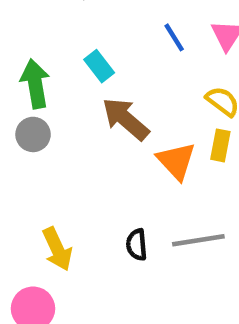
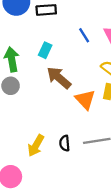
cyan rectangle: (99, 66) -> (45, 50), turned 63
yellow arrow: (57, 249) -> (36, 146), moved, turned 55

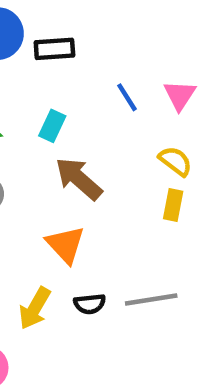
orange triangle: (85, 100) -> (65, 245), moved
black semicircle: (65, 143) -> (90, 304), turned -91

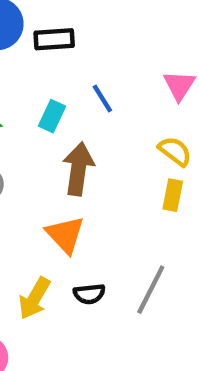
blue line: (127, 97) -> (102, 99), moved
brown arrow: (79, 179) -> (78, 169), turned 57
gray line: (151, 300) -> (151, 290), turned -54

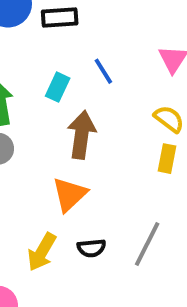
orange triangle: (65, 235) -> (70, 194), turned 30

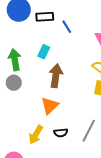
blue line: (103, 71) -> (67, 27), moved

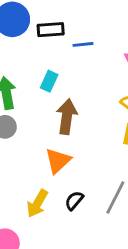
blue line: (67, 27) -> (83, 44), turned -64
black semicircle: (61, 133) -> (74, 201), turned 136

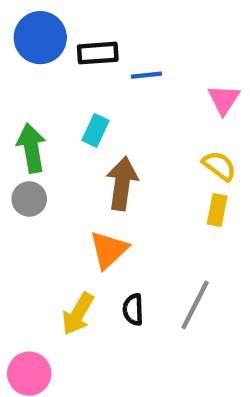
black semicircle: (74, 201) -> (133, 310), turned -42

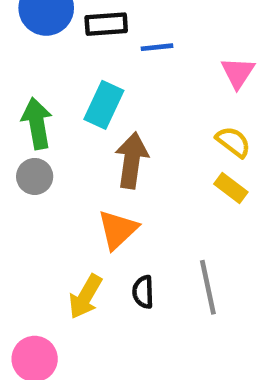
cyan rectangle: (96, 130) -> (104, 105), size x1.4
yellow rectangle: (217, 210) -> (231, 188), turned -64
gray line: (195, 305) -> (208, 287), turned -39

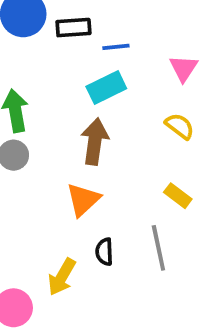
cyan rectangle: (104, 105) -> (106, 87), moved, turned 39
yellow rectangle: (231, 188) -> (178, 196), moved
yellow arrow: (85, 297) -> (62, 277), moved

